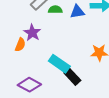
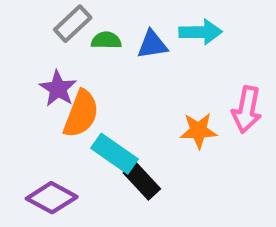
orange semicircle: (20, 45) -> (81, 114), moved, size x1.6

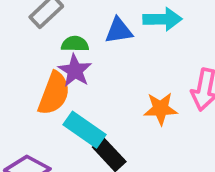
green semicircle: (106, 40) -> (75, 44), moved
purple star: (58, 89) -> (75, 71), moved

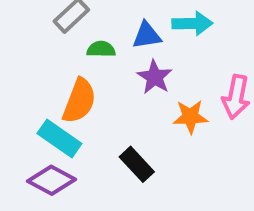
purple star: (75, 71) -> (155, 77), moved
cyan rectangle: (84, 130) -> (59, 139), moved

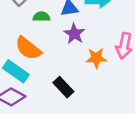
orange semicircle: (79, 101) -> (28, 48), turned 108

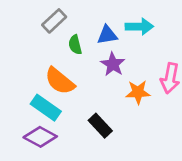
green semicircle: (41, 17) -> (75, 45), turned -105

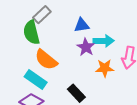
cyan arrow: (139, 27) -> (104, 41), moved
green semicircle: (75, 45) -> (31, 32), moved, size x1.6

